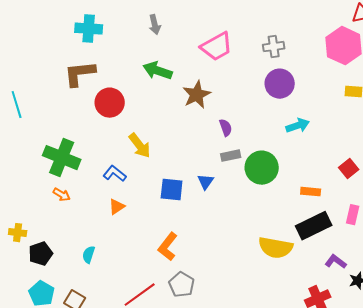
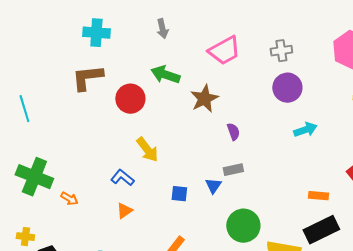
red circle: (110, 103) -> (130, 99), moved
gray rectangle: (231, 156) -> (233, 170), moved
green cross: (62, 158) -> (34, 177), moved
green circle: (262, 168) -> (243, 226), moved
blue square: (172, 190) -> (179, 194), size x0.7

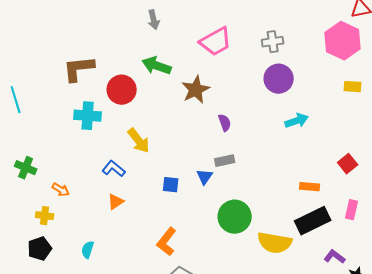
cyan cross: (96, 33) -> (88, 116), moved
green cross: (34, 177) -> (26, 168), size x0.6
yellow cross: (25, 237) -> (45, 216), moved

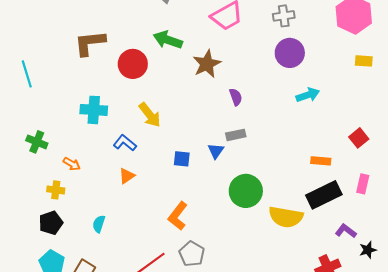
cyan cross: (88, 116) -> (94, 110), moved

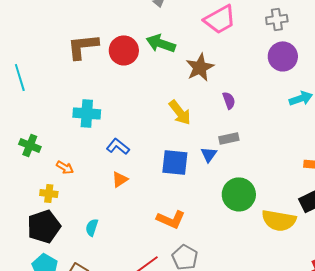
red circle: (133, 64) -> (124, 50), moved
yellow arrow: (150, 115) -> (180, 112), moved
blue square: (182, 159) -> (175, 162), size x1.6
orange L-shape: (178, 216) -> (171, 219), turned -104
black pentagon: (51, 223) -> (44, 226), size x1.4

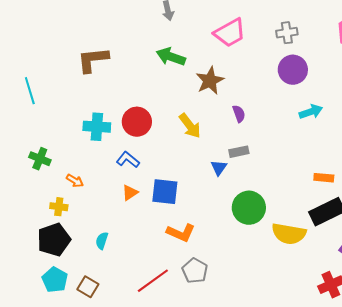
red circle: (124, 50) -> (137, 122), moved
blue square: (175, 162) -> (165, 192), moved

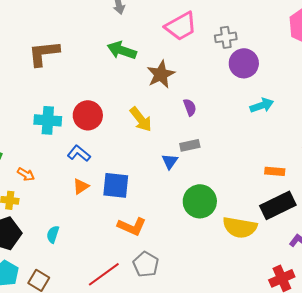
gray cross: (287, 33) -> (226, 37), moved

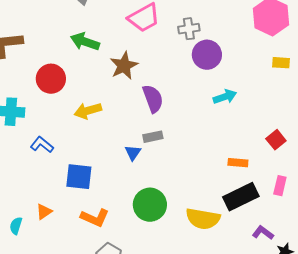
purple semicircle: (190, 107) -> (153, 99), size x1.6
red circle: (88, 115) -> (51, 79), moved
yellow arrow: (141, 119) -> (88, 111), moved, turned 112
orange triangle: (81, 186) -> (44, 212), moved
green circle: (200, 201) -> (150, 205), moved

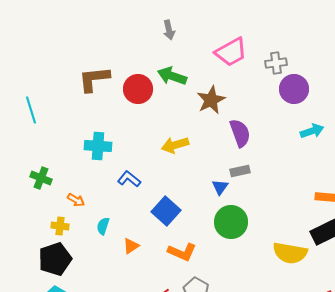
red circle: (51, 79) -> (138, 89), moved
blue square: (79, 177) -> (166, 211), turned 36
green circle: (150, 205) -> (231, 222), moved
cyan semicircle: (16, 226) -> (103, 226), moved

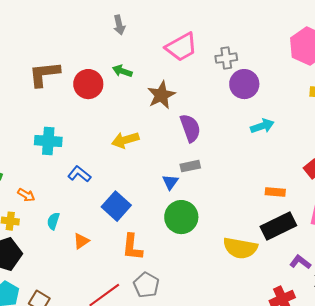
green arrow: (172, 76) -> (122, 71), size x0.7
orange L-shape: (182, 252) -> (132, 247), turned 72

